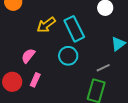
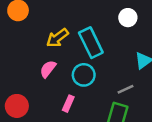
pink semicircle: (28, 56) -> (48, 69), moved
pink rectangle: (35, 80) -> (68, 104), moved

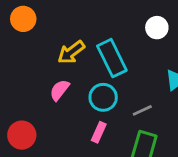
gray line: (125, 89) -> (142, 110), moved
pink rectangle: (68, 104) -> (99, 132), moved

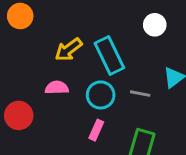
pink semicircle: (60, 90) -> (57, 88), turned 50
gray line: (142, 110) -> (140, 94), moved, turned 36
red circle: (22, 135) -> (19, 115), moved

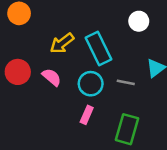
pink semicircle: (57, 88) -> (52, 77), turned 42
red circle: (19, 115) -> (18, 72), moved

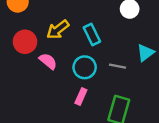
cyan rectangle: (98, 49) -> (92, 34), size x0.7
red circle: (18, 72) -> (25, 42), moved

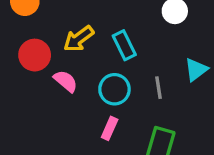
gray line: (117, 66) -> (158, 88), turned 70

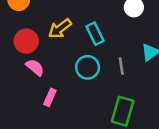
pink semicircle: (66, 81) -> (35, 67), moved
pink rectangle: (110, 128) -> (50, 97), moved

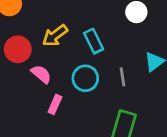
pink semicircle: (35, 67) -> (41, 74), moved
pink rectangle: (50, 97) -> (55, 104), moved

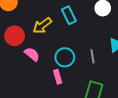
cyan rectangle: (94, 41) -> (69, 15), moved
pink rectangle: (55, 104) -> (58, 77), moved, turned -40

